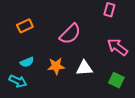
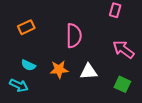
pink semicircle: (70, 34) -> (74, 36), turned -45
cyan semicircle: (27, 62) -> (28, 65), turned 48

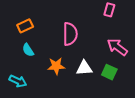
cyan semicircle: (28, 65) -> (28, 50), moved, turned 32
green square: (122, 84) -> (109, 72), moved

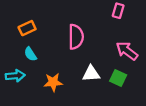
orange star: (56, 66) -> (53, 82), moved
cyan arrow: (18, 81) -> (15, 76), moved, turned -30

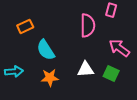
pink semicircle: (76, 37) -> (88, 25), moved
cyan semicircle: (30, 54) -> (46, 50), moved, size x1.5

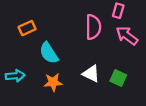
pink arrow: (119, 48) -> (127, 36), moved
white triangle: (86, 69) -> (91, 74), turned 30

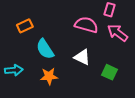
pink semicircle: (93, 27) -> (86, 25), turned -75
white triangle: (91, 74) -> (82, 57), moved

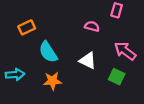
pink semicircle: (86, 25) -> (92, 26), size x0.6
pink arrow: (118, 33) -> (125, 51), moved

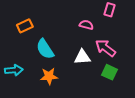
pink arrow: (125, 51) -> (105, 48), moved
white triangle: (88, 61) -> (82, 57), turned -30

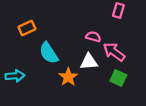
pink semicircle: (86, 25) -> (93, 37), moved
orange star: (49, 76) -> (68, 77), moved, turned -30

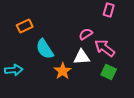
pink semicircle: (93, 37) -> (86, 34), turned -48

